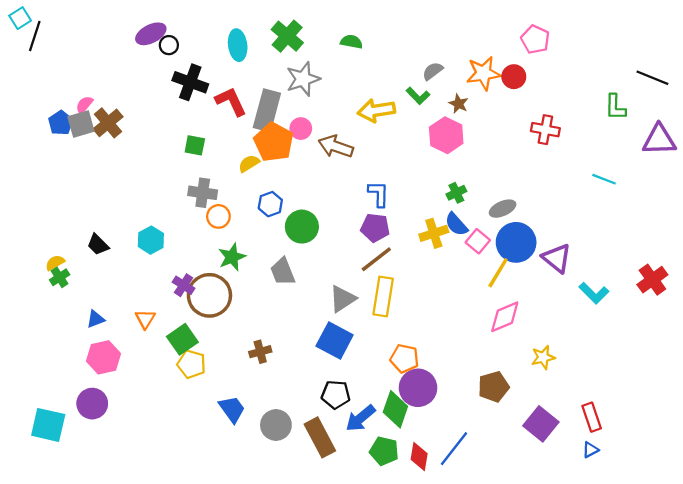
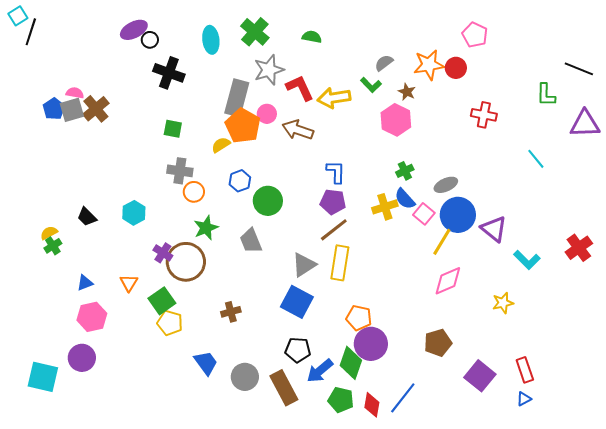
red L-shape: (231, 101) -> (300, 88), moved
pink semicircle: (84, 105) -> (75, 93), turned 60
cyan line: (604, 179) -> (536, 159), turned 30
yellow star: (543, 357) -> (503, 303), moved

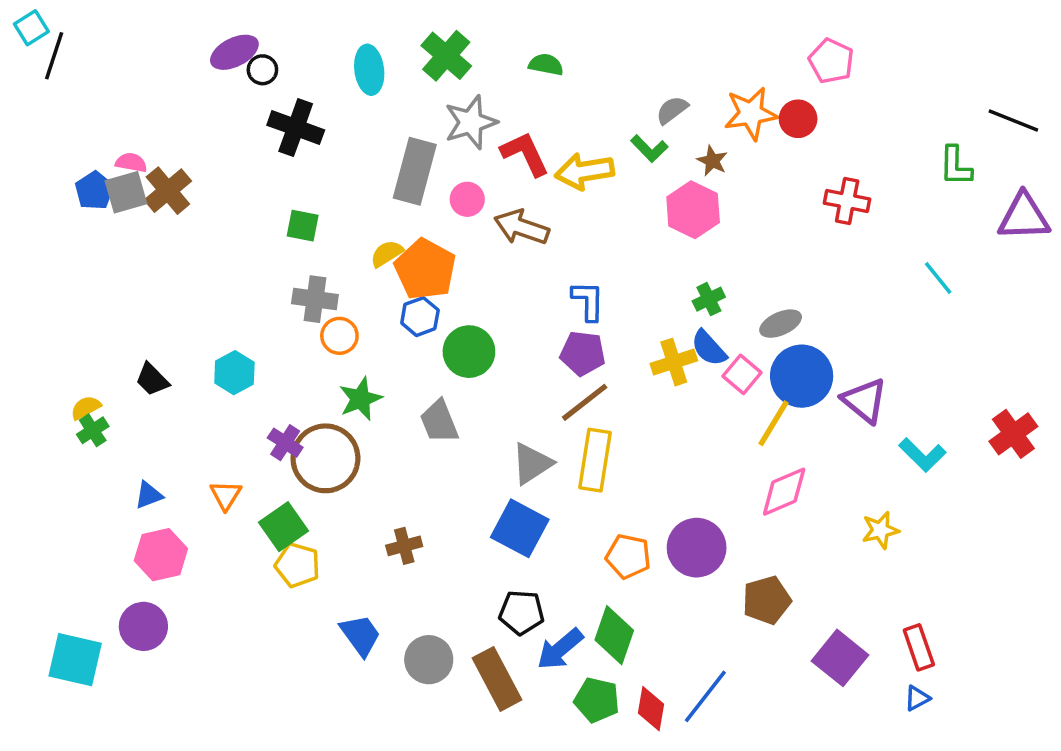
orange pentagon: (243, 126) -> (425, 269), moved
purple circle: (371, 344) -> (697, 548), moved

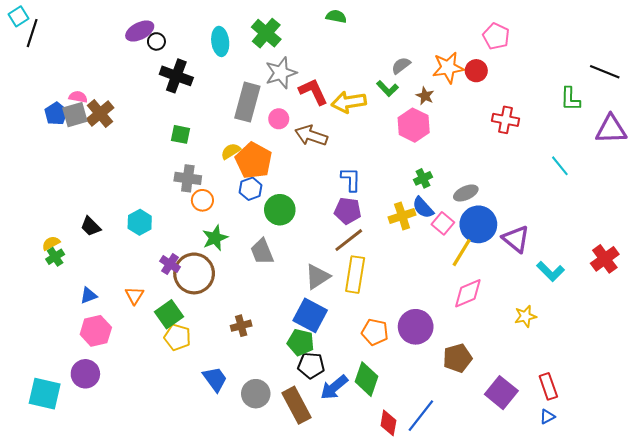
green semicircle: (546, 65) -> (336, 16), moved
green pentagon: (597, 700) -> (301, 342), moved

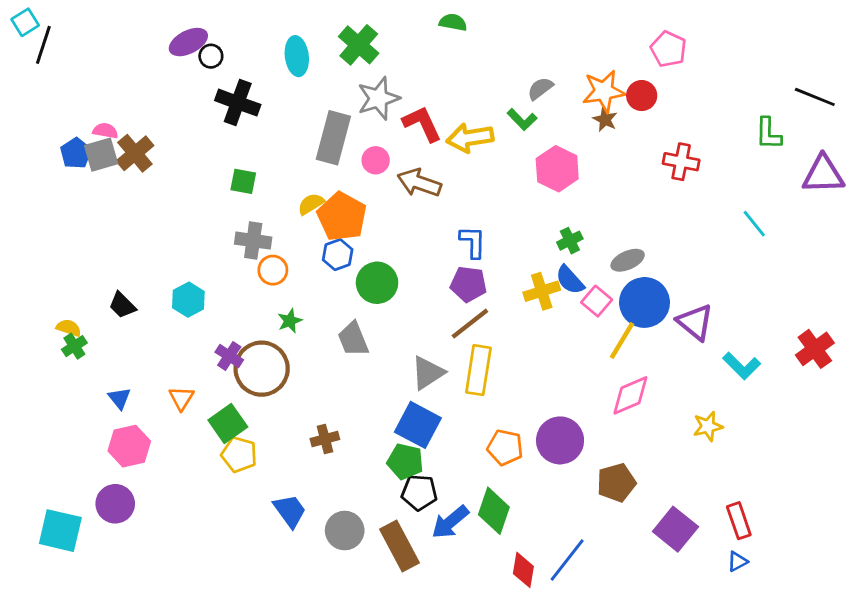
brown star: (425, 96) -> (605, 119), moved
green star: (215, 238) -> (290, 321), size x0.7
yellow semicircle: (51, 243) -> (69, 328), turned 48
blue triangle: (89, 295) -> (119, 398), turned -48

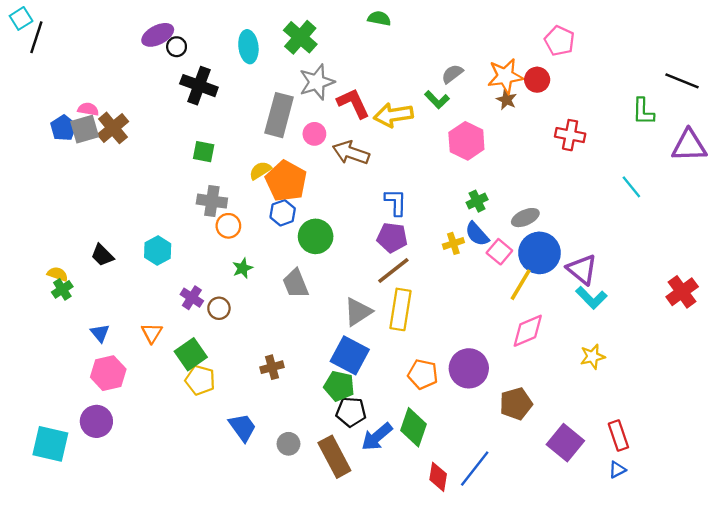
yellow cross: (542, 291) -> (453, 243), size x0.7
cyan L-shape: (742, 366) -> (591, 298), moved
brown circle: (262, 369) -> (219, 308), size x0.5
gray circle: (345, 531) -> (288, 444), size x0.7

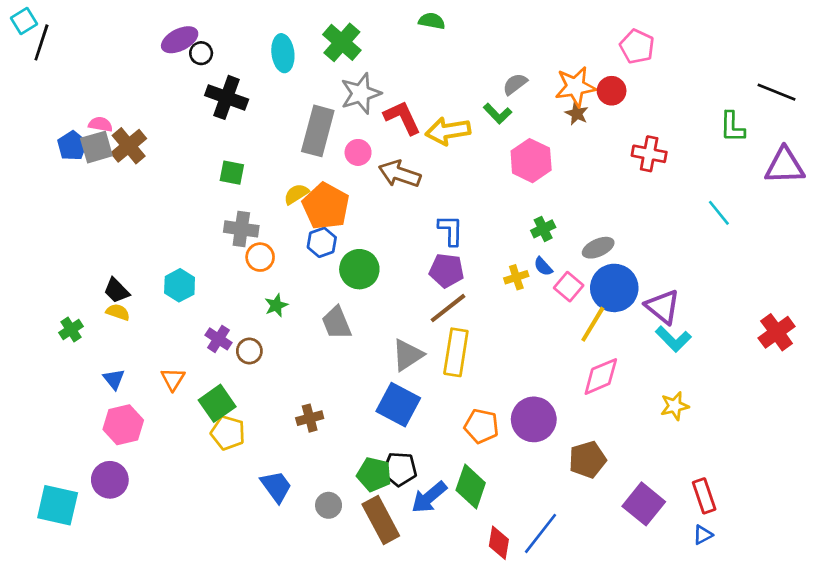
blue semicircle: (477, 234) -> (543, 266), size x0.7
yellow semicircle: (58, 274) -> (118, 312), moved
green pentagon: (339, 386) -> (374, 474), moved

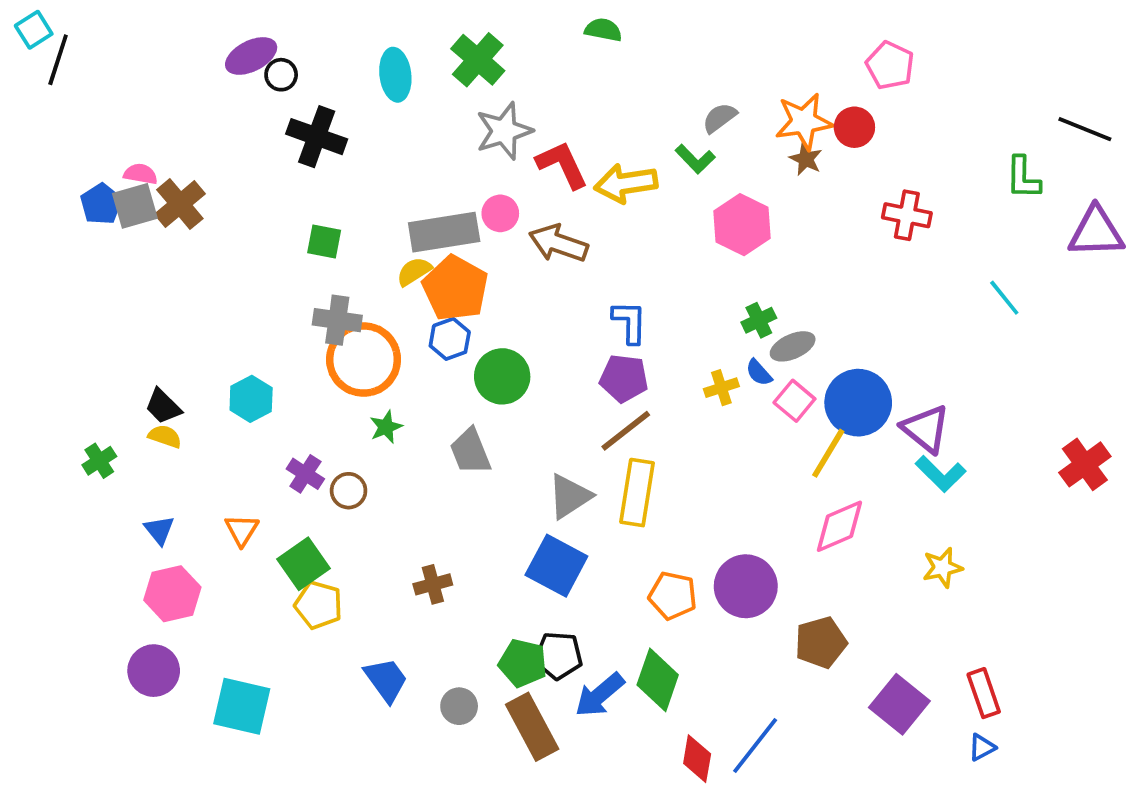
gray rectangle: (318, 131) -> (444, 232), moved, turned 66
gray ellipse: (598, 248) -> (793, 346), moved
orange circle: (260, 257) -> (364, 360), size x1.8
cyan square: (58, 505) -> (242, 706), moved

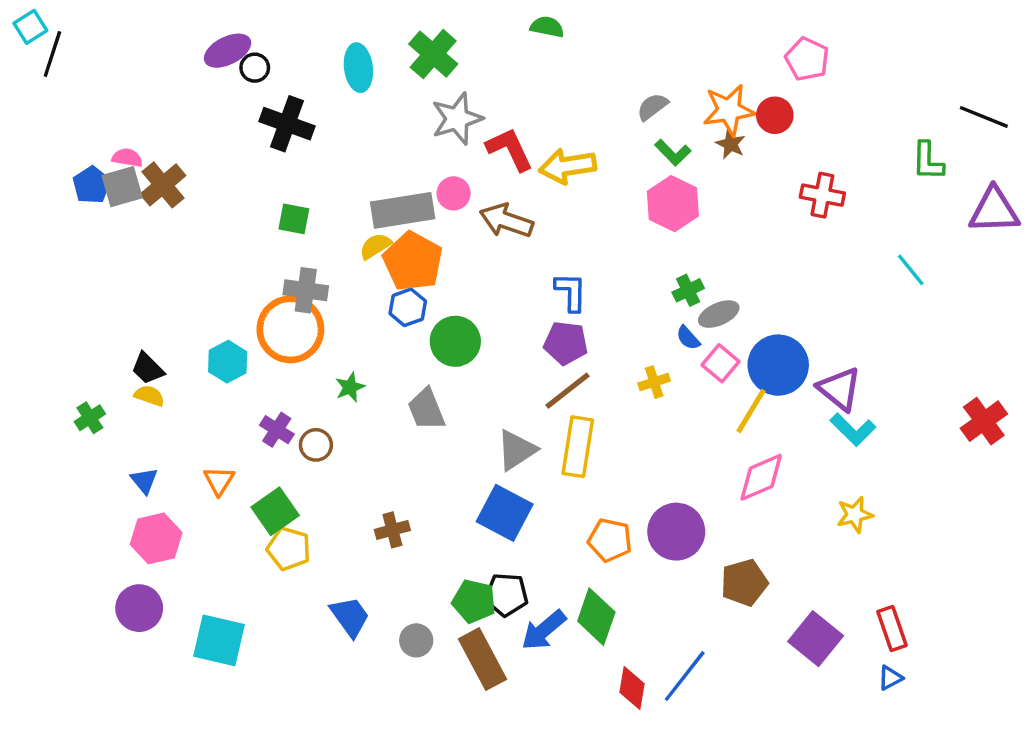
green L-shape: (695, 159) -> (673, 153), moved
orange circle: (364, 360) -> (290, 329), moved
yellow cross: (721, 388) -> (654, 382), moved

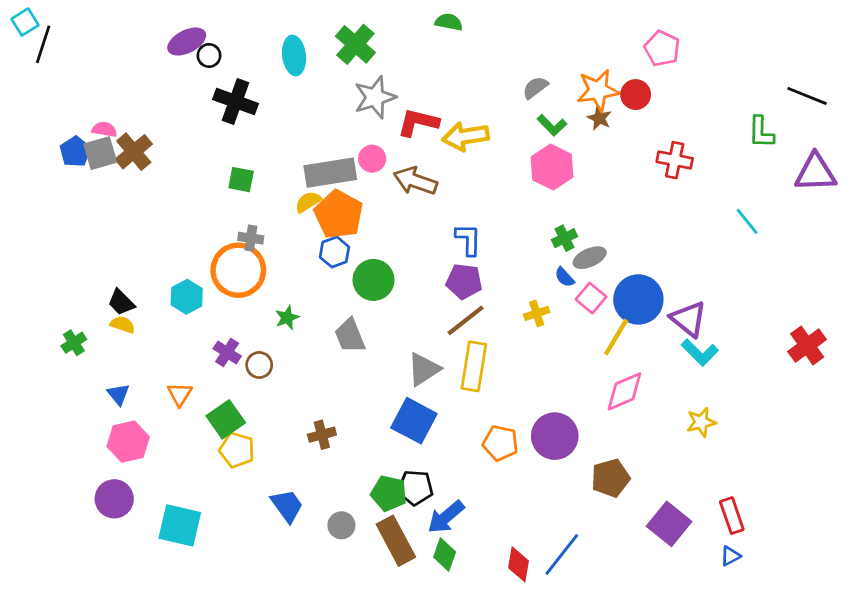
red L-shape: (510, 149) -> (418, 122), turned -51
gray cross: (306, 290) -> (251, 238), size x0.7
green diamond: (596, 617) -> (445, 555), moved, size x0.7

